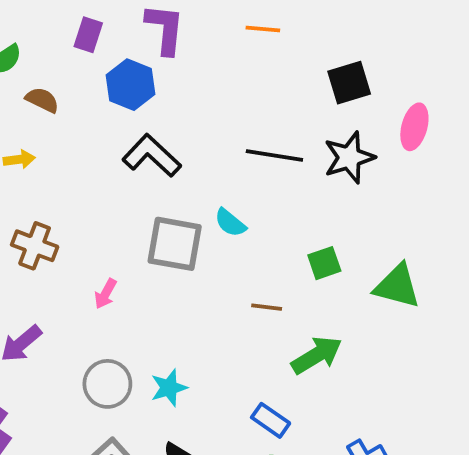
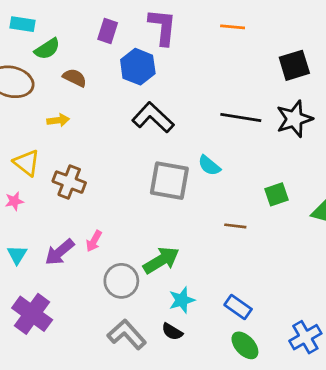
pink arrow: (106, 294) -> (94, 241), moved
green arrow: (317, 355) -> (161, 260), moved
cyan star: (169, 388) -> (182, 300), moved

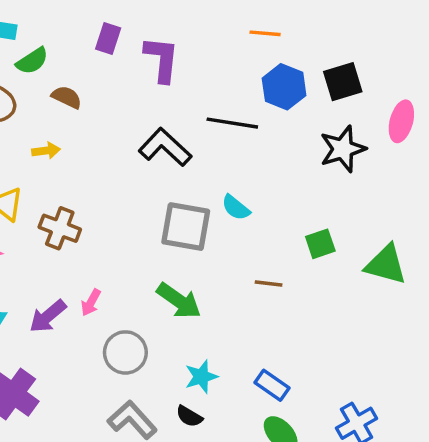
purple L-shape: (163, 27) -> (162, 59), moved
blue hexagon: (138, 67) -> (284, 87), moved
black line: (241, 117) -> (232, 123), moved
green arrow: (161, 260) -> (179, 301), moved, turned 66

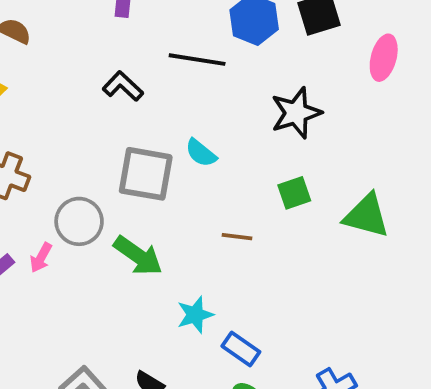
black L-shape: (165, 147) -> (123, 86), size x0.7
black star: (343, 149) -> (296, 113), moved
gray circle: (125, 352) -> (79, 221), moved
cyan star: (201, 377) -> (195, 315), moved

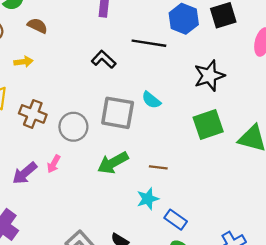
green square: (294, 193) -> (208, 124), size x1.5
gray circle: (79, 221) -> (73, 127), moved
brown line: (237, 237) -> (158, 167), moved
green arrow: (138, 256) -> (113, 163), turned 116

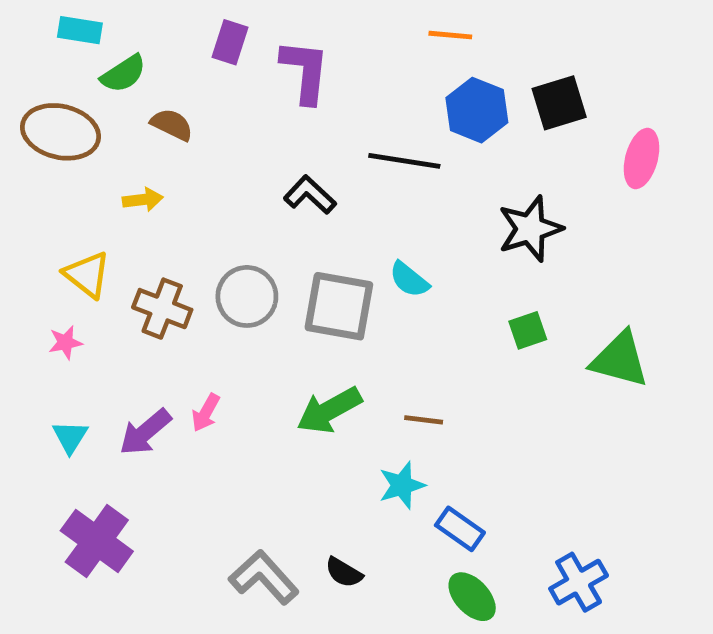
green square: (208, 124) -> (528, 330), size x0.6
gray circle: (73, 127) -> (247, 296), moved

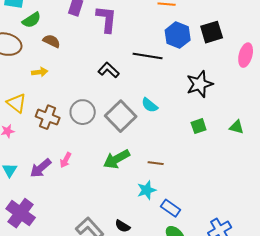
gray square: (339, 306) -> (121, 116), turned 36
green triangle: (620, 359) -> (237, 127), moved, size x0.6

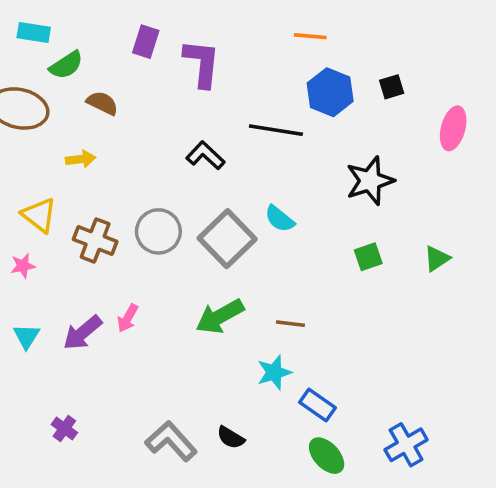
black square: (212, 32) -> (392, 87), size x0.6
green triangle: (237, 127) -> (437, 259), turned -49
purple cross: (21, 213) -> (64, 428), moved, size x0.5

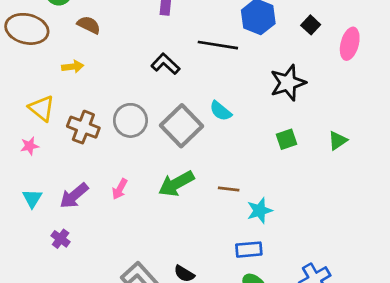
black square: (392, 87) -> (311, 25), moved, turned -30
pink arrow: (128, 318) -> (120, 189), moved
cyan star: (274, 372) -> (260, 211), moved
blue rectangle: (318, 405) -> (249, 250), turned -40
purple cross: (64, 428) -> (61, 239), moved

